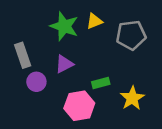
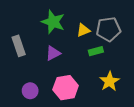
yellow triangle: (94, 21) -> (83, 30), moved
purple circle: (36, 82) -> (30, 91), moved
green rectangle: (101, 83) -> (96, 51), moved

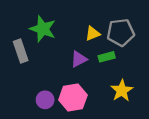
green star: (53, 22) -> (43, 29), moved
purple triangle: (53, 53) -> (79, 59), moved
purple circle: (30, 91) -> (45, 100), moved

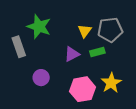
yellow triangle: (93, 34) -> (85, 31), turned -32
pink hexagon: (73, 97) -> (83, 89), moved
purple circle: (45, 100) -> (41, 78), moved

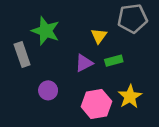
gray pentagon: (110, 30) -> (132, 18), moved

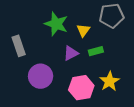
green star: (46, 31) -> (56, 24), moved
purple circle: (48, 90) -> (41, 76), size x1.5

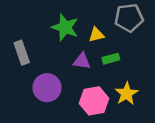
yellow triangle: (83, 30) -> (96, 35), turned 40
purple triangle: (71, 53) -> (82, 61), turned 35

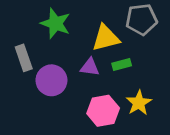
green star: (65, 27) -> (55, 23), moved
yellow triangle: (96, 35) -> (106, 38), size x1.6
purple circle: (47, 88) -> (51, 80), moved

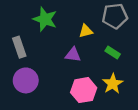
yellow triangle: (106, 38) -> (86, 31), size x0.6
green rectangle: (122, 64) -> (113, 53), moved, turned 48
purple circle: (51, 80) -> (26, 80), moved

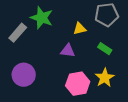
gray rectangle: (19, 47) -> (18, 33), moved, turned 60

